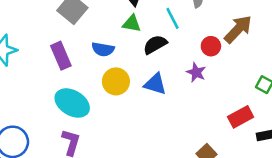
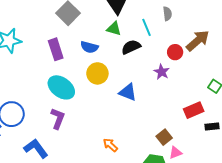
blue triangle: (155, 84) -> (128, 92), moved

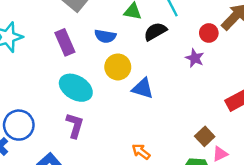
blue triangle: (128, 92) -> (143, 88), moved

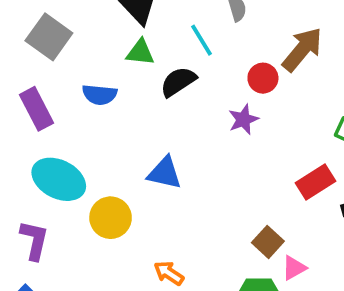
purple star: (195, 58) -> (243, 119), turned 30
yellow circle: (118, 67) -> (111, 218), moved
purple L-shape: (75, 125) -> (34, 240), moved

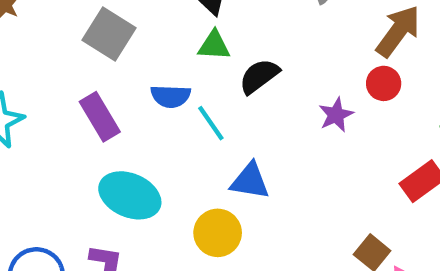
cyan line: (202, 40) -> (211, 123), moved
red circle: (263, 78) -> (384, 83), moved
yellow circle: (111, 218) -> (218, 233), moved

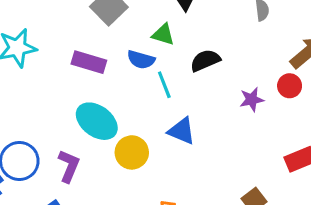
green triangle: (214, 45) -> (163, 34), moved
purple rectangle: (100, 117) -> (89, 62), turned -56
yellow circle: (218, 233) -> (132, 152), moved

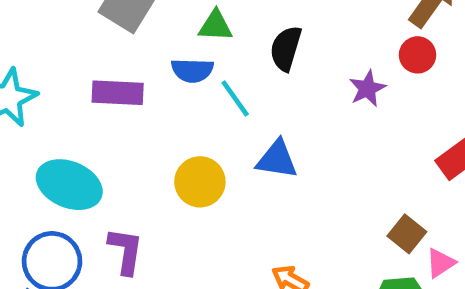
black semicircle: (205, 60) -> (286, 48), turned -36
cyan ellipse: (97, 121) -> (69, 185), moved
yellow circle: (132, 152) -> (200, 182), moved

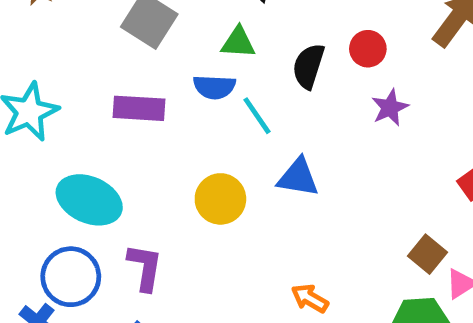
red circle: (418, 55) -> (368, 49), moved

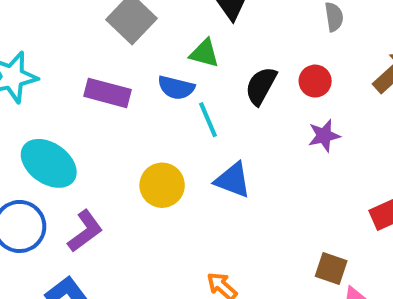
brown square: (428, 254) -> (331, 268), turned -32
purple L-shape: (145, 267) -> (85, 231), turned 33

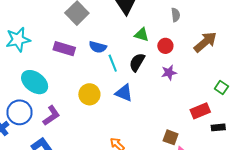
green triangle: (204, 53) -> (142, 35), moved
black semicircle: (261, 86) -> (137, 62), moved

